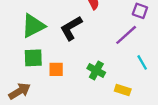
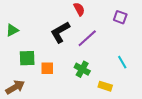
green triangle: (33, 26) -> (12, 30), moved, size x0.6
purple line: (126, 35) -> (87, 38), moved

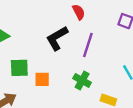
purple line: (87, 38) -> (88, 45), turned -30

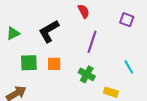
black L-shape: (57, 38) -> (49, 31), moved
orange square: (42, 79) -> (54, 64), moved

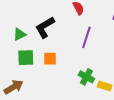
green triangle: (13, 33) -> (20, 34), moved
green cross: (87, 74) -> (86, 77), moved

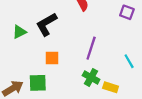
purple line: (86, 37) -> (91, 48), moved
green square: (26, 58) -> (38, 83), moved

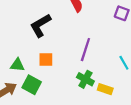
green triangle: (19, 32) -> (17, 65), moved, turned 32
green square: (38, 83) -> (32, 85), turned 30

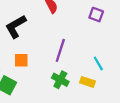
yellow rectangle: (105, 89) -> (87, 82), moved

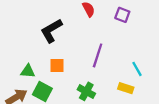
purple square: (96, 15) -> (122, 15), moved
green cross: (60, 80) -> (86, 91), moved

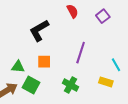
purple square: (122, 15) -> (103, 16), turned 32

